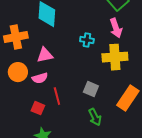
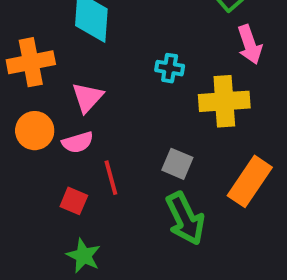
pink arrow: (116, 28) -> (250, 45), moved
pink triangle: (45, 55) -> (87, 97), turned -36
green arrow: (95, 117) -> (185, 219), size x1.5

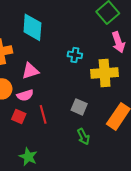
pink triangle: (87, 97) -> (30, 71), turned 30
red square: (74, 201) -> (19, 116), moved
green arrow: (185, 219) -> (83, 137), size x0.6

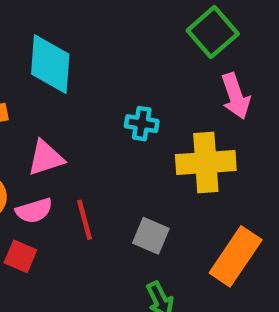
red line: (43, 114) -> (84, 220), moved

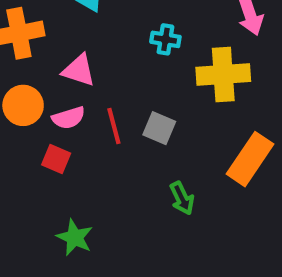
pink triangle: (46, 158) -> (79, 70), turned 36
gray square: (151, 236) -> (159, 128), moved

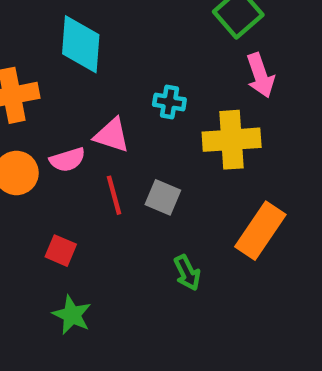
pink triangle: (79, 70) -> (112, 135), moved
pink semicircle: (68, 118) -> (67, 160), moved
red square: (56, 159) -> (61, 251), moved

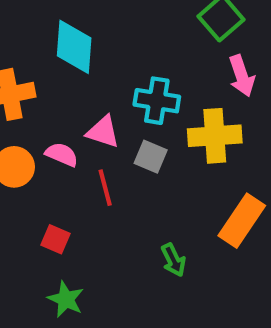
cyan cross: (169, 102) -> (157, 101), size x1.5
pink semicircle: (67, 160) -> (62, 154), turned -140
gray square: (163, 197) -> (151, 157), moved

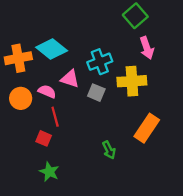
cyan diamond: (74, 47) -> (52, 49), moved, turned -56
cyan cross: (157, 101) -> (100, 62), turned -30
red line: (105, 188) -> (55, 117), moved

